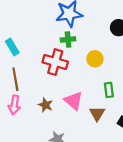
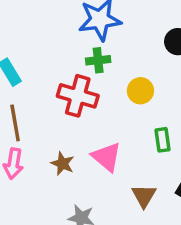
brown triangle: (97, 114) -> (144, 196), moved

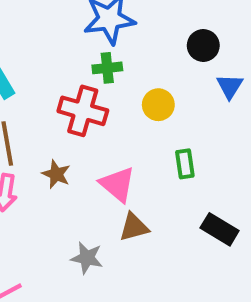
brown star: (63, 164) -> (56, 174), moved
brown triangle: (144, 196) -> (134, 227), moved, turned 44

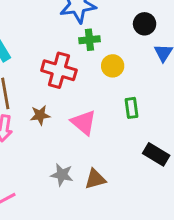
green cross: (107, 68) -> (89, 40), moved
brown star: (56, 174) -> (40, 115), turned -30
brown triangle: (134, 227) -> (95, 179), moved

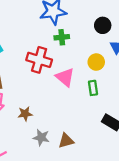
yellow circle: (113, 66) -> (96, 62), moved
brown star: (40, 115) -> (25, 114), moved
pink triangle: (84, 122) -> (65, 77), moved

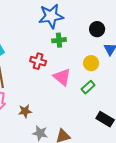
red cross: (39, 60) -> (38, 61), size x0.7
green rectangle: (93, 88) -> (88, 87), turned 56

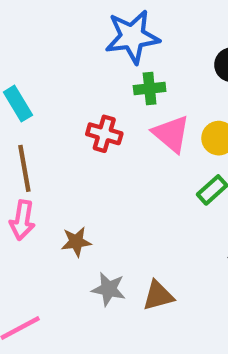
pink triangle: (62, 77) -> (171, 134), moved

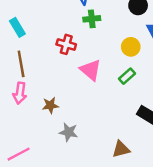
pink triangle: (171, 134) -> (91, 70), moved
brown triangle: (158, 296) -> (121, 149), moved

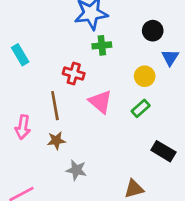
brown line: (21, 64) -> (55, 106), moved

